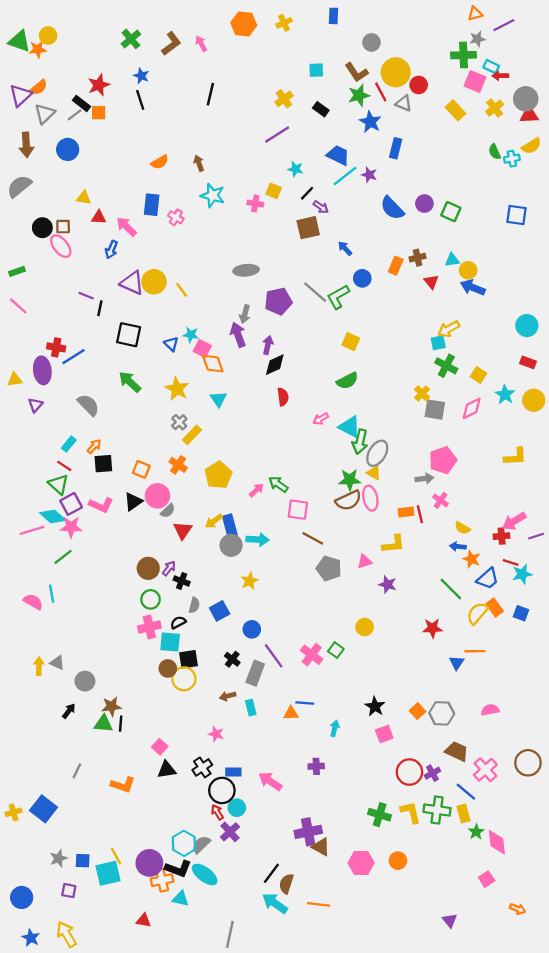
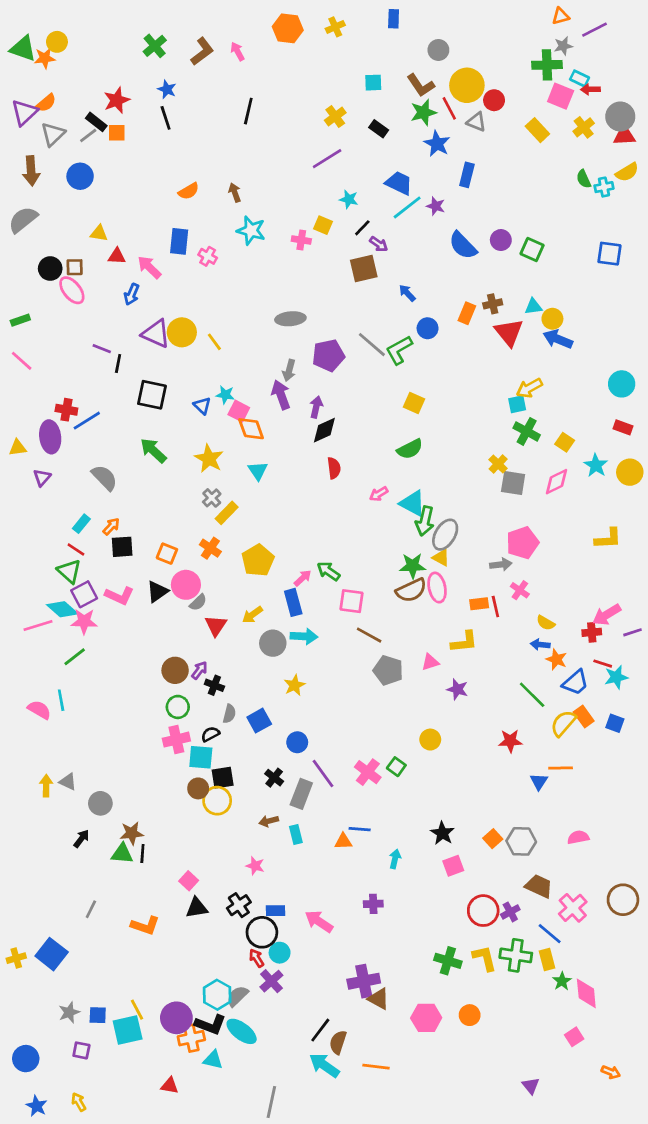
red triangle: (431, 282) -> (509, 332), size x1.6
blue rectangle: (230, 526) -> (293, 602), moved
yellow arrow: (67, 934) -> (79, 1102), size x0.6

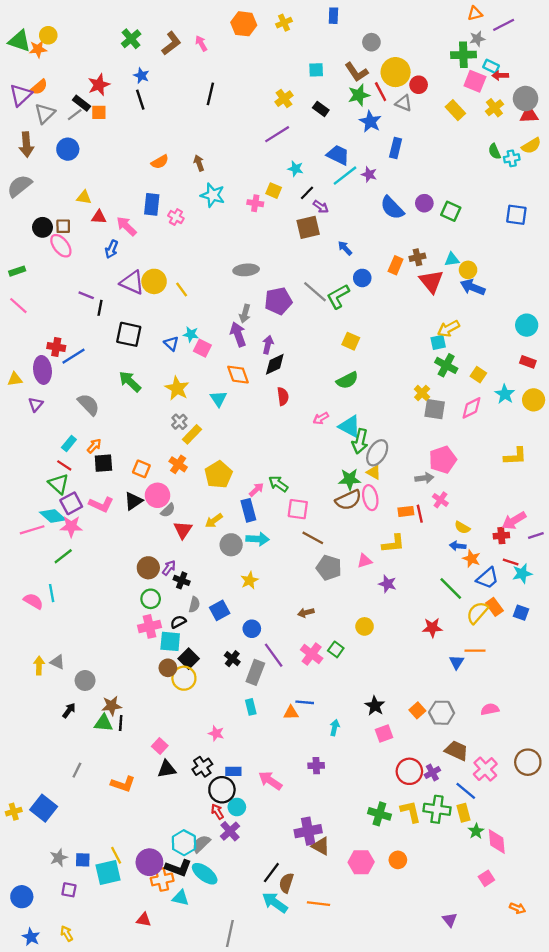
orange diamond: (251, 429) -> (238, 375), moved
black square: (223, 778) -> (189, 659), turned -36
brown arrow: (269, 821) -> (306, 613), moved

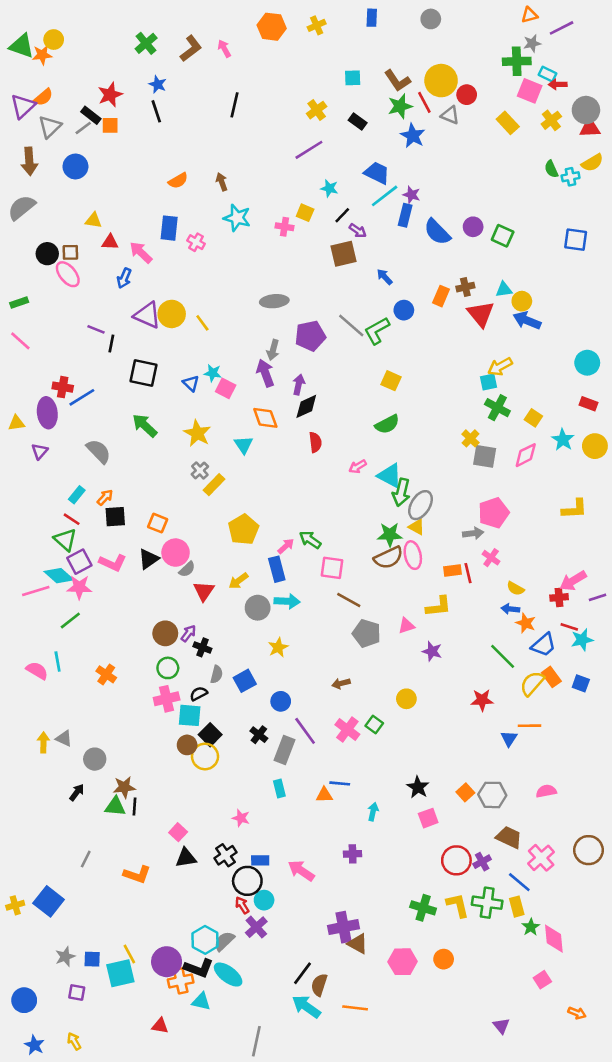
gray circle: (371, 42) -> (431, 19), moved
blue rectangle: (396, 148) -> (405, 215), moved
orange cross: (178, 464) -> (106, 674), moved

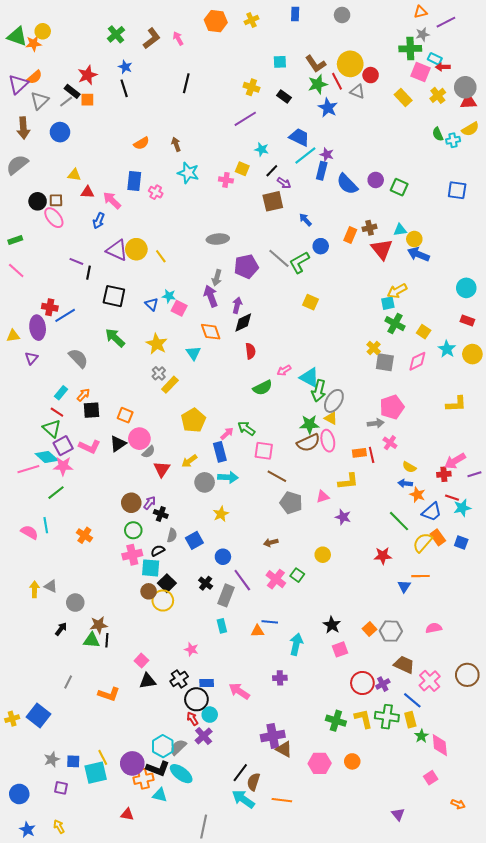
yellow cross: (317, 110) -> (251, 87), turned -35
green semicircle: (387, 424) -> (263, 388), moved
cyan arrow: (373, 812) -> (296, 644), size x1.5

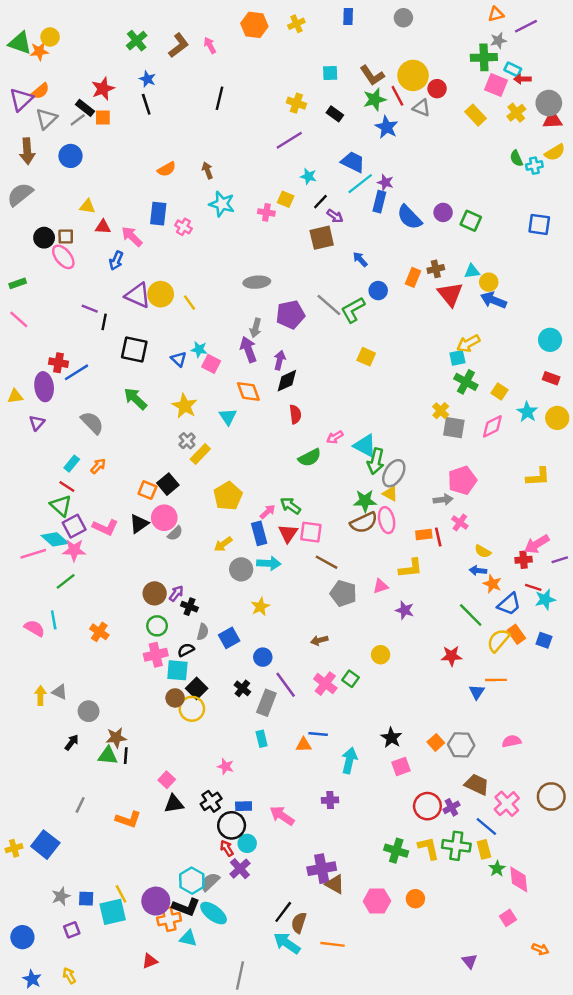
black square: (92, 410) -> (168, 484), moved, turned -36
red triangle: (162, 469) -> (288, 533), moved
purple square: (61, 788) -> (72, 930), turned -32
red triangle: (127, 814) -> (150, 961), turned -32

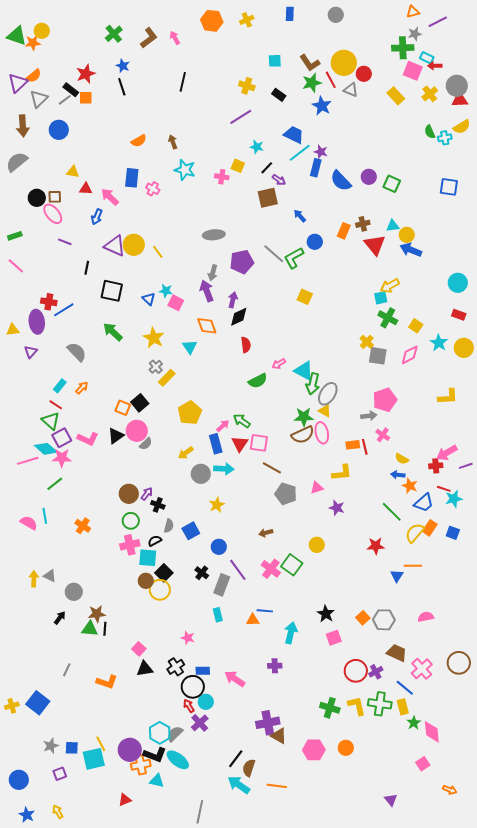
purple line: (90, 309) -> (65, 242), moved
orange rectangle: (516, 634) -> (430, 528), turned 70
green square: (351, 679) -> (292, 565), size x1.5

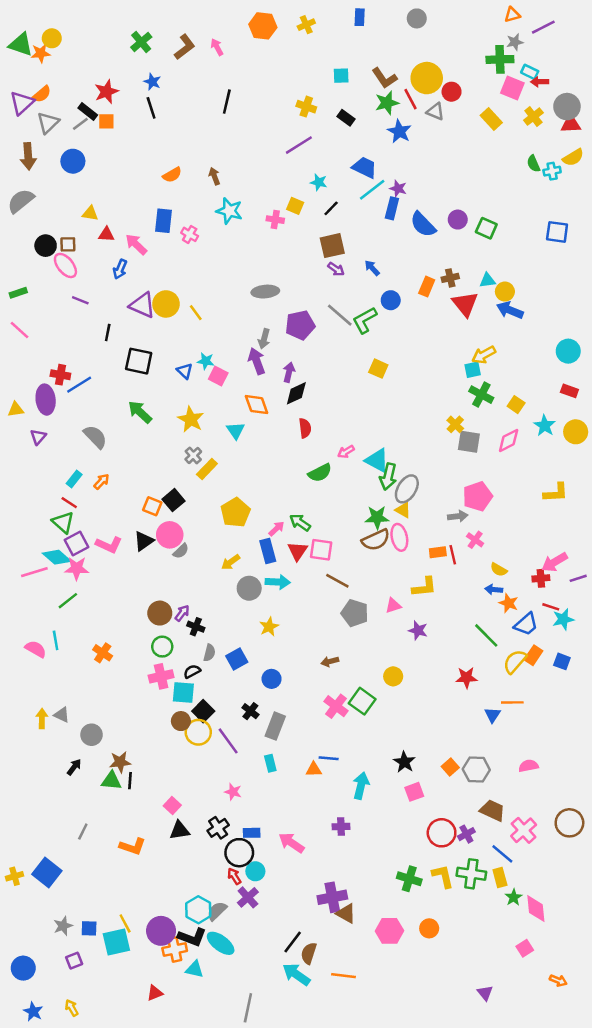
purple arrow: (279, 180) -> (336, 269), moved
purple line: (238, 570) -> (228, 741), moved

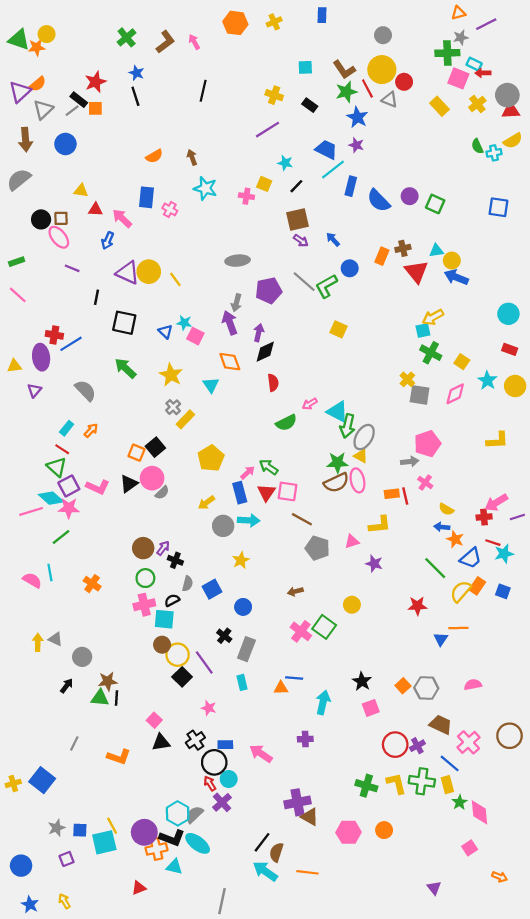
gray circle: (417, 18) -> (383, 35), moved
purple star: (398, 189) -> (356, 145), moved
black square: (203, 711) -> (182, 677), moved

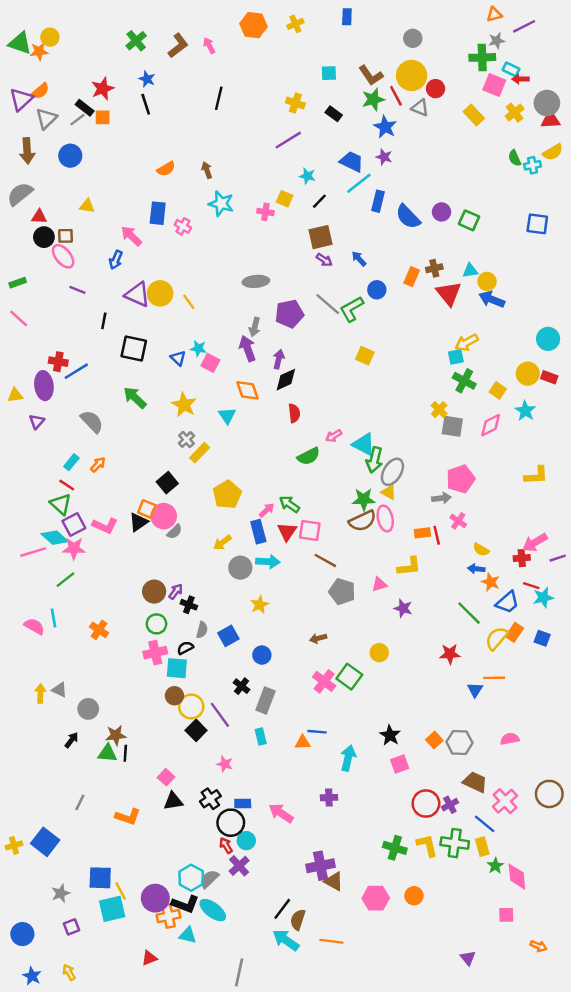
red triangle: (95, 209) -> (39, 217), moved
yellow circle: (515, 386) -> (528, 374), moved
orange square: (137, 453) -> (147, 509), moved
blue square: (80, 830) -> (100, 878), moved, size x1.5
pink square: (470, 848) -> (506, 915), turned 32

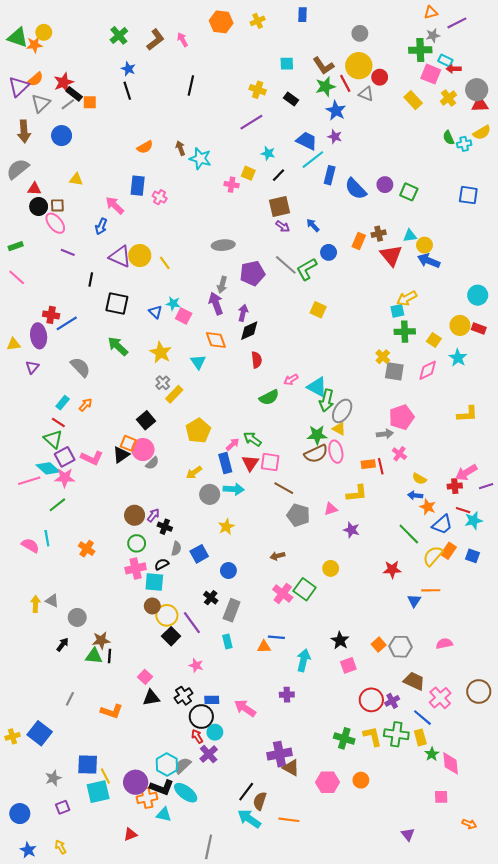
red star: (103, 89) -> (64, 82), moved
cyan star: (221, 204) -> (200, 159), moved
green cross: (464, 381) -> (405, 332), turned -30

